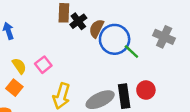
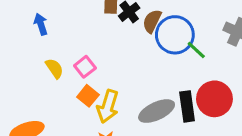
orange square: (14, 88) -> (88, 96), moved
red circle: (146, 90) -> (214, 99), size x1.5

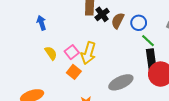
blue circle: (175, 35) -> (139, 23), moved, size x0.6
yellow arrow: (108, 106) -> (88, 53), moved
black rectangle: (187, 106) -> (151, 59), moved

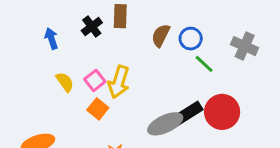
black cross: (102, 14) -> (92, 27), moved
black rectangle: (151, 59) -> (188, 113), moved, turned 66

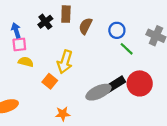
brown semicircle: (161, 36) -> (85, 26), moved
pink square: (95, 80) -> (19, 44), moved, turned 32
yellow semicircle: (65, 82) -> (26, 62), turned -40

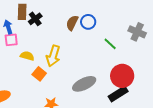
brown rectangle: (66, 14) -> (22, 12), moved
blue circle: (117, 30) -> (88, 22), moved
yellow semicircle: (26, 62) -> (27, 56), moved
black rectangle: (115, 85) -> (118, 94), moved

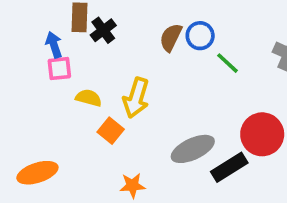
green line: (110, 44) -> (227, 63), moved
black rectangle: (118, 94) -> (229, 167), moved

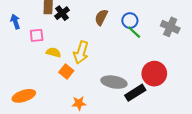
blue circle: (200, 36) -> (130, 21), moved
blue arrow: (54, 45) -> (15, 22), moved
gray ellipse: (193, 149) -> (114, 82), turned 35

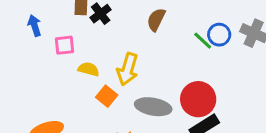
blue circle: (130, 21) -> (219, 35), moved
red circle: (154, 74) -> (198, 99), moved
gray ellipse: (114, 82) -> (153, 107), moved

